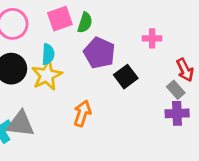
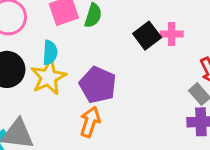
purple pentagon: (99, 53) -> (98, 85), moved
black square: (126, 77) -> (147, 36), moved

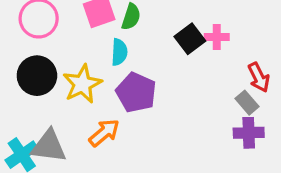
cyan semicircle: (50, 52) -> (119, 52), moved
orange arrow: (90, 122) -> (104, 133), moved, turned 32

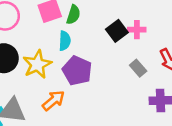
gray rectangle: (247, 103) -> (138, 68), moved

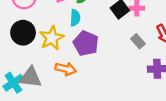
orange arrow: (53, 100) -> (66, 69), turned 54

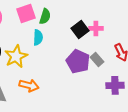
purple pentagon: (86, 43) -> (78, 61), moved

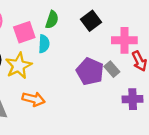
pink square: (26, 13) -> (24, 32), moved
pink cross: (96, 28) -> (124, 40), moved, size x1.5
black square: (80, 29) -> (91, 21), moved

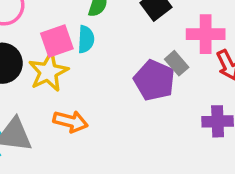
pink square: (24, 32) -> (57, 41), moved
gray rectangle: (112, 69) -> (177, 63), moved

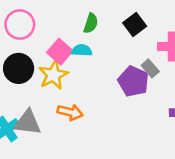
cyan semicircle: (86, 39) -> (82, 50), turned -90
pink square: (57, 41) -> (60, 52), turned -30

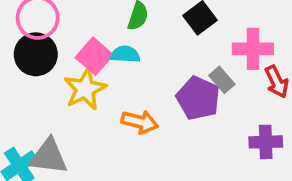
black circle: (19, 68) -> (36, 54), moved
orange arrow: (70, 112) -> (140, 122), moved

